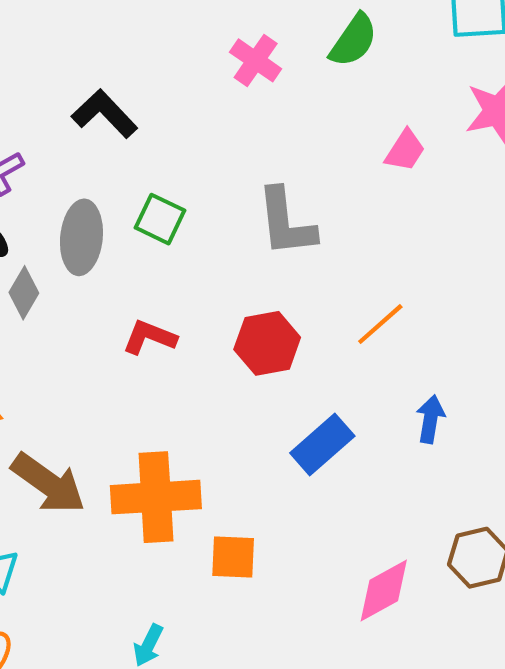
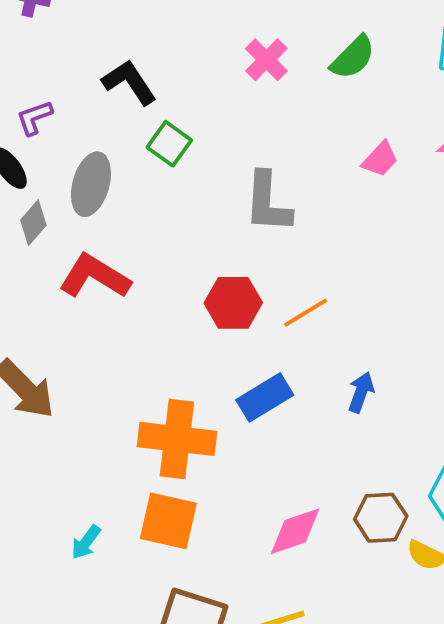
green square: (160, 219) -> (169, 144), moved
orange line: (380, 324) -> (306, 313), moved
red L-shape: (149, 337) -> (95, 276), moved, size x1.5
orange cross: (156, 497) -> (177, 439), moved
orange square: (233, 557) -> (168, 521), moved, size x1.4

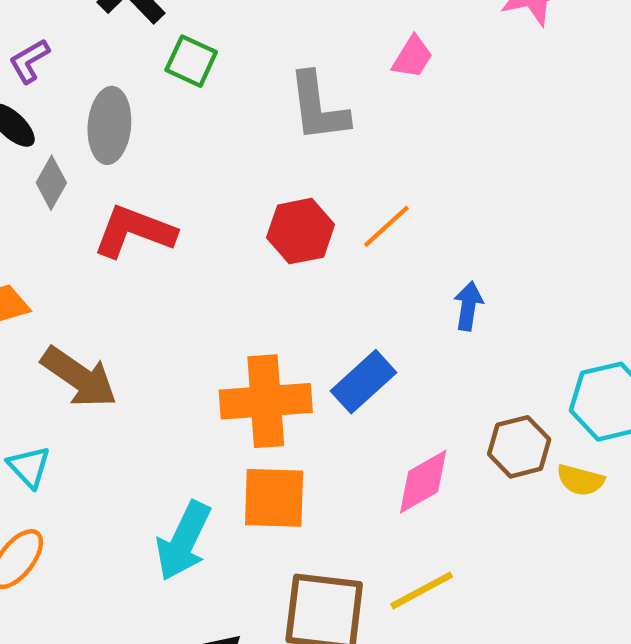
pink trapezoid: (380, 159) -> (412, 57), moved
blue rectangle: (265, 397) -> (363, 382), moved
cyan arrow: (86, 542) -> (183, 541), size x1.8

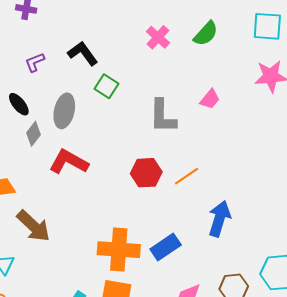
purple L-shape: (29, 61) -> (35, 62), moved
blue arrow: (468, 306) -> (219, 219), size x1.6

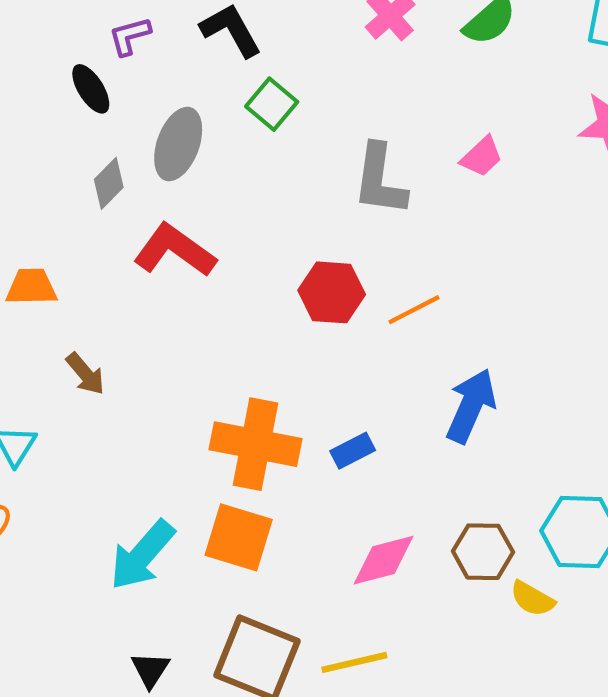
black ellipse: (19, 104) -> (91, 89), moved
brown arrow: (33, 226) -> (85, 374), size x0.6
blue rectangle: (166, 247) -> (353, 451), size x0.7

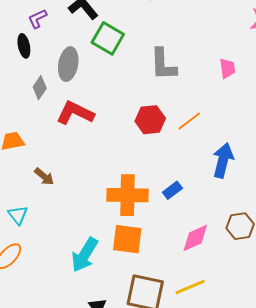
black ellipse: (91, 89) -> (24, 46), turned 30
green square: (272, 104) -> (108, 38), size x1.4
pink trapezoid: (482, 157) -> (227, 68), moved, turned -45

